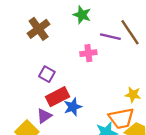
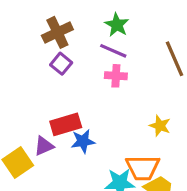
purple line: (110, 37) -> (113, 51), moved
purple square: (47, 74) -> (61, 64), moved
yellow star: (133, 95) -> (160, 126), moved

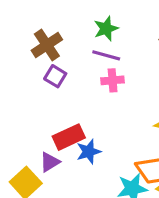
green star: (117, 25) -> (106, 28), turned 30

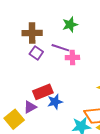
brown cross: (47, 45) -> (32, 33), turned 30
purple line: (106, 55) -> (60, 48), moved

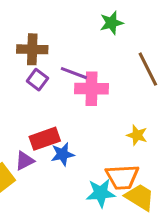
green star: (70, 25) -> (111, 23), moved
pink cross: (72, 58) -> (92, 89), size x1.5

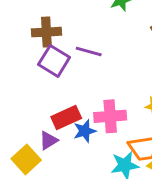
purple square: (37, 80) -> (54, 61), size x1.5
pink cross: (92, 89) -> (110, 116), moved

